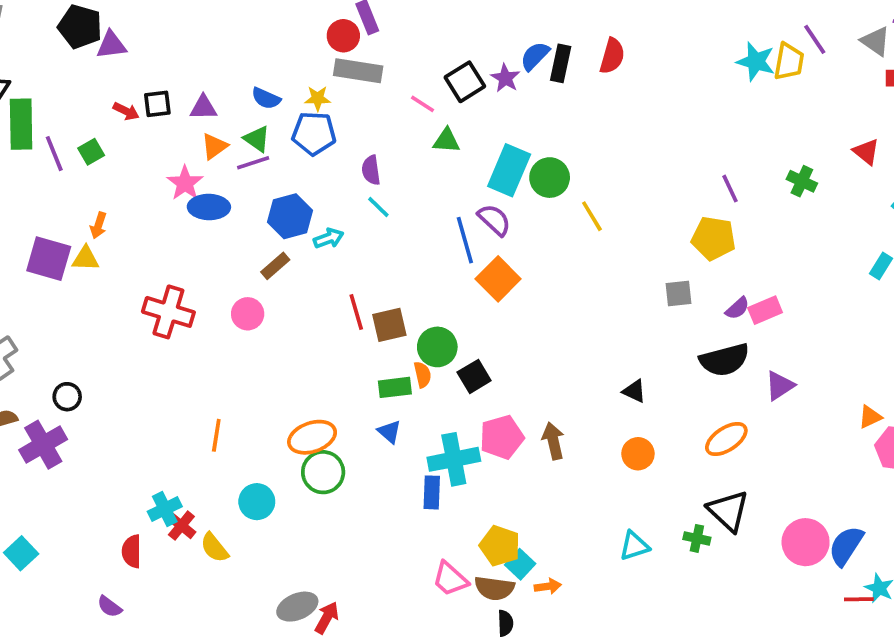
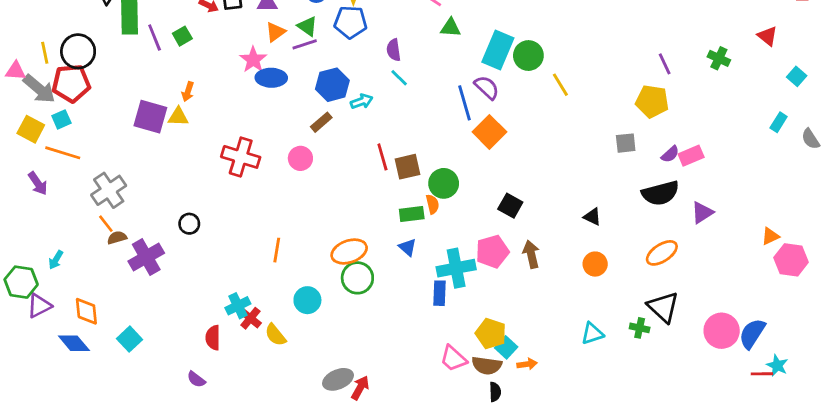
black square: (474, 376) -> (510, 206), moved, turned -30
black circle: (67, 397) -> (189, 224), moved

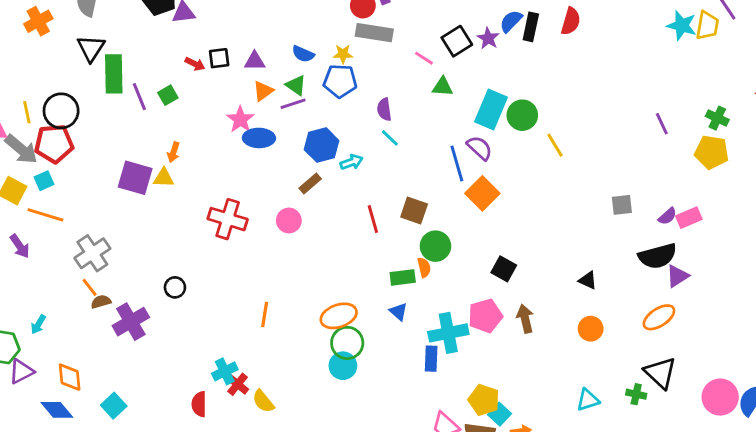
yellow pentagon: (652, 101) -> (712, 152), moved
brown square: (407, 167) -> (414, 211), moved, turned 32
purple triangle: (702, 213) -> (677, 276), moved
cyan circle: (307, 300) -> (343, 366), moved

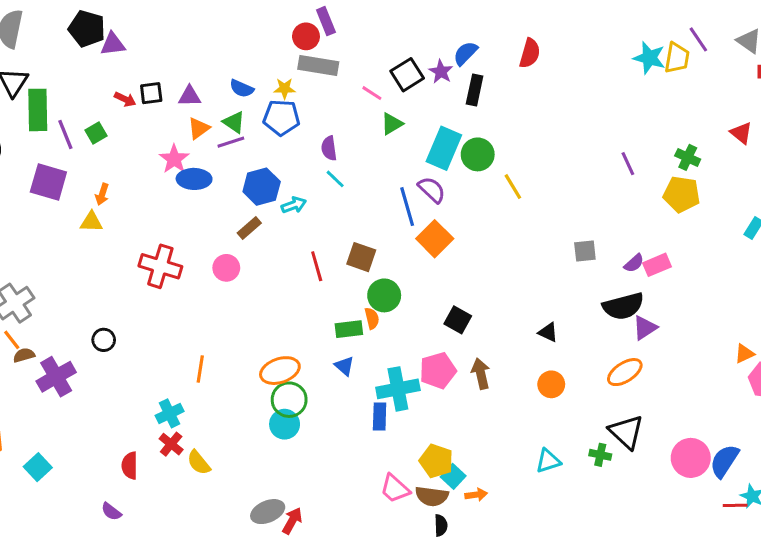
black rectangle: (531, 27) -> (475, 90), moved
green triangle: (443, 87) -> (392, 124), turned -35
purple square: (135, 178) -> (48, 182), moved
cyan cross: (225, 371) -> (170, 413), moved

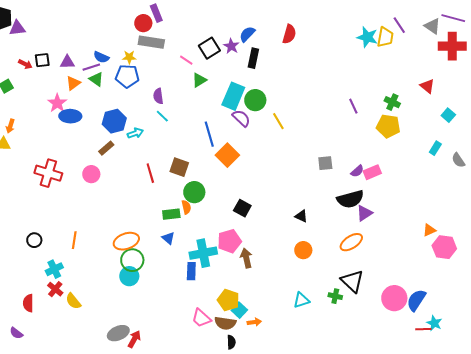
purple line: (231, 142) -> (91, 67), moved
purple semicircle: (432, 190) -> (241, 118), moved
black circle: (104, 340) -> (34, 240), moved
brown arrow: (481, 374) -> (246, 258), moved

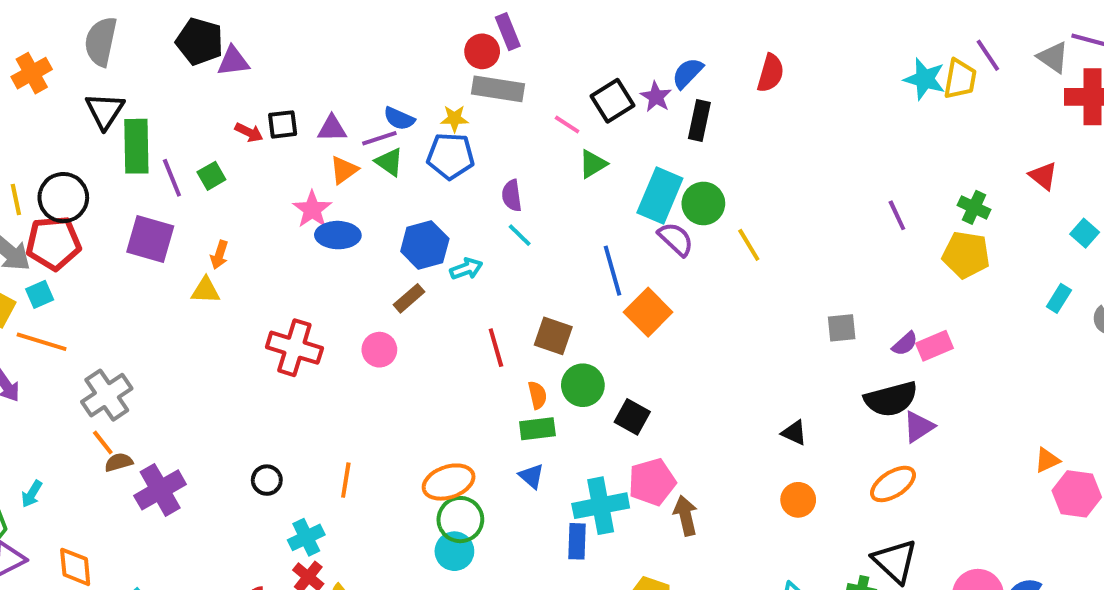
orange semicircle: (186, 207) -> (537, 395), moved
black square: (242, 208) -> (632, 417), moved

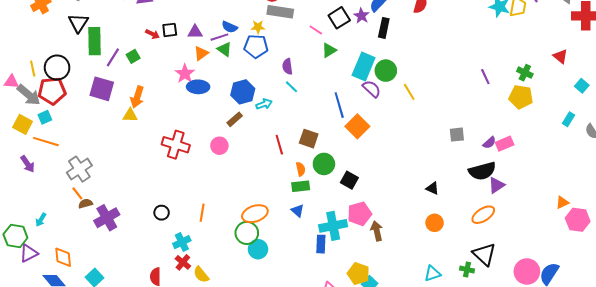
purple line: (172, 178) -> (113, 57), turned 54
orange arrow: (219, 255) -> (137, 97), size x1.5
green circle: (460, 520) -> (247, 233), moved

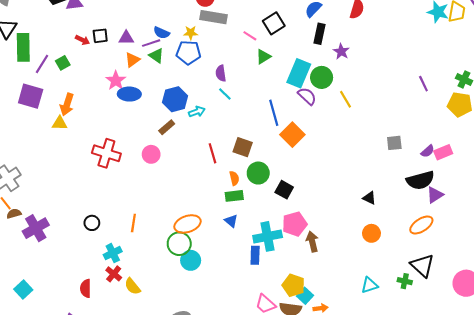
purple star: (361, 16) -> (341, 51), moved

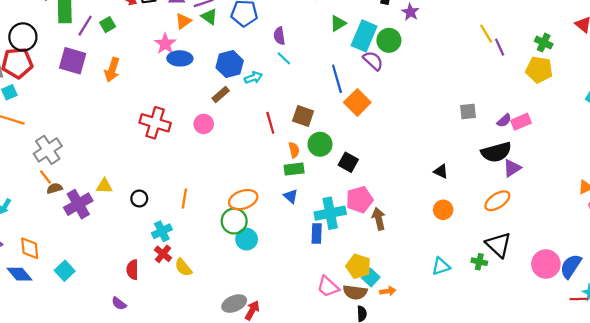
green triangle: (263, 57) -> (338, 23), moved
yellow line: (345, 99) -> (486, 34), moved
yellow triangle: (60, 123) -> (104, 186), moved

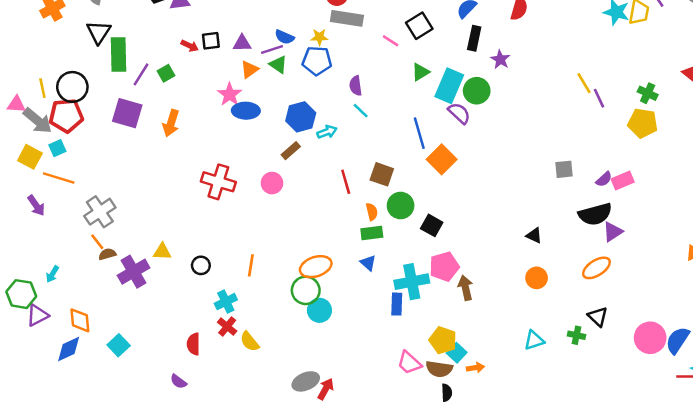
black triangle: (498, 245) -> (598, 317), size x0.7
blue diamond: (20, 274) -> (69, 349), turned -75

